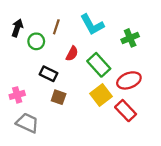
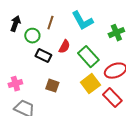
black rectangle: (49, 74) -> (43, 56), moved

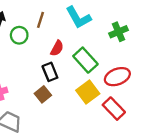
black rectangle: (43, 56) -> (50, 72), moved, turned 42
brown square: (52, 86) -> (43, 94), turned 32

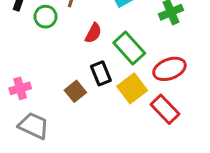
black rectangle: (50, 72) -> (101, 73), moved

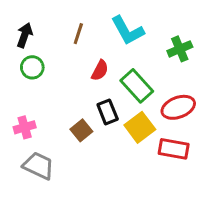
green circle: (46, 17) -> (32, 67), moved
red rectangle: (165, 109) -> (174, 149), turned -36

